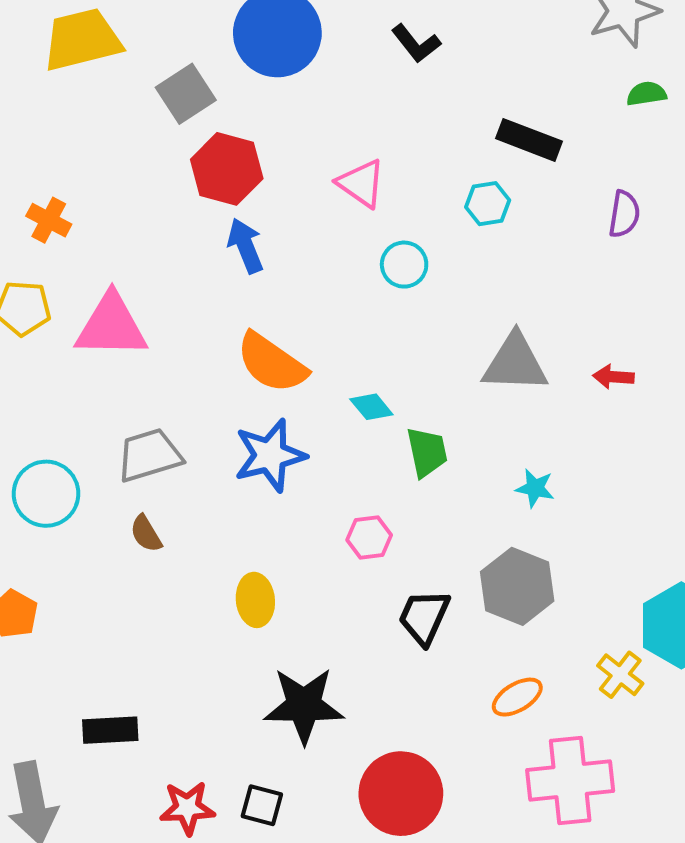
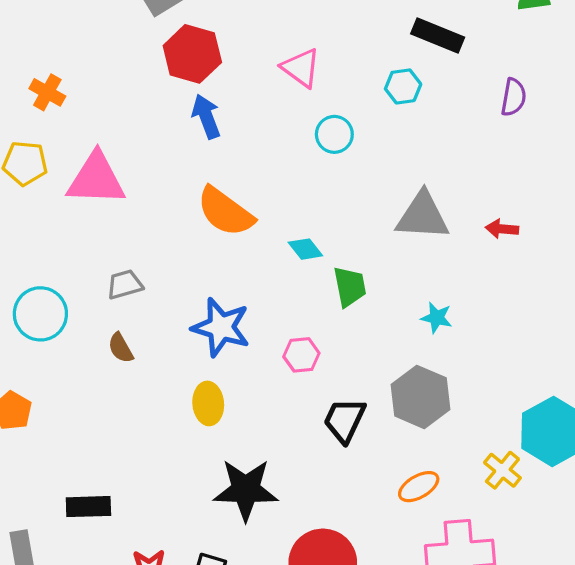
gray trapezoid: (149, 455) -> (125, 284), size x0.7
blue star: (270, 455) -> (221, 327), moved, turned 30

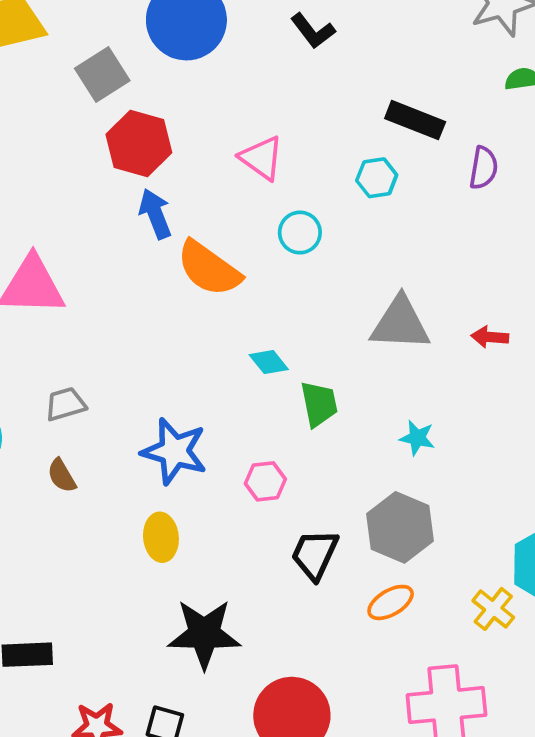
purple semicircle: (514, 97) -> (484, 168), moved
orange semicircle: (225, 212) -> (209, 269), moved
orange ellipse: (419, 487) -> (391, 602), moved

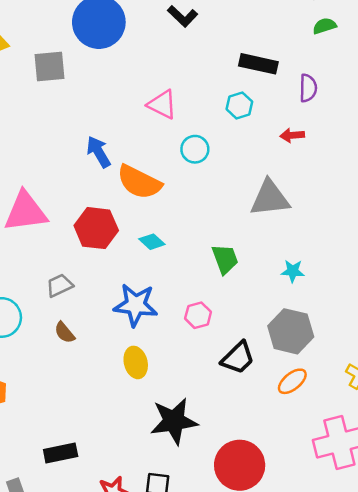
gray square: (102, 75) -> (50, 66), turned 36
red hexagon: (139, 144) -> (96, 228), moved
red arrow: (490, 337) -> (292, 135), moved
cyan diamond: (269, 362) -> (152, 242), moved
black trapezoid: (315, 554) -> (238, 358), turned -150

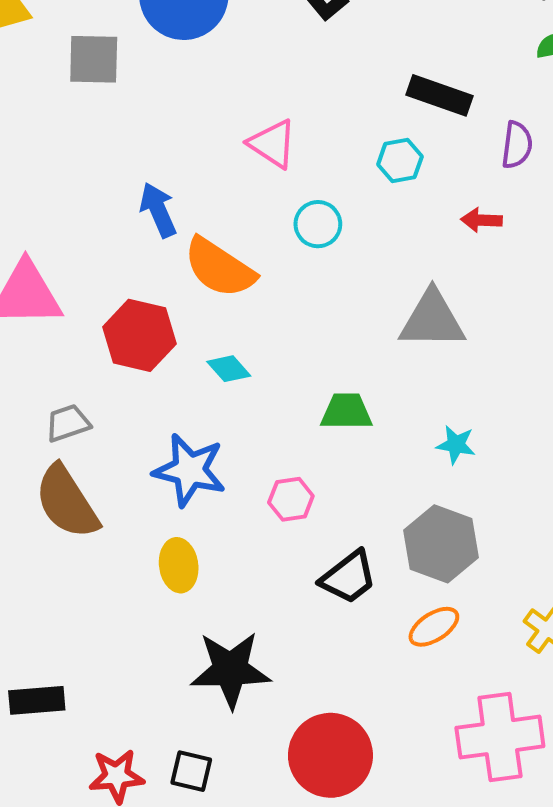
green trapezoid: (225, 259) -> (346, 412), turned -76
brown semicircle: (65, 333) -> (67, 502), size x2.0

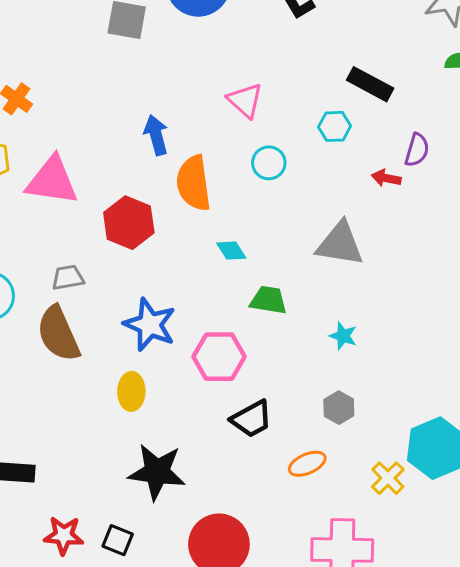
purple semicircle: (517, 145) -> (417, 150), moved
orange semicircle: (219, 268) -> (194, 183), turned 40
cyan diamond: (229, 369) -> (231, 251), moved
pink hexagon: (291, 499) -> (219, 357), size x1.6
gray hexagon: (441, 544) -> (339, 408), moved, size x0.6

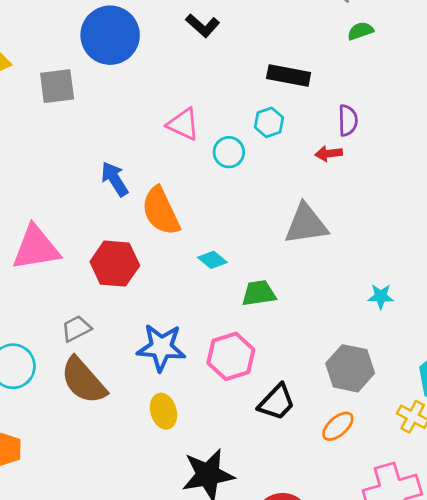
cyan circle: (269, 163) -> (229, 152), moved
cyan star: (343, 336) -> (381, 296), moved
gray hexagon: (339, 408) -> (350, 368), size x1.6

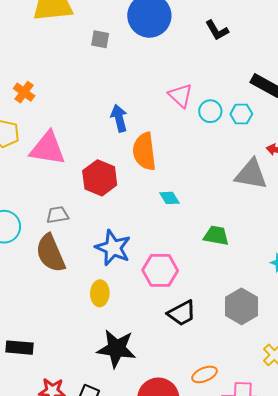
gray square: (57, 86) -> (100, 39), size x0.7
cyan circle: (229, 152) -> (210, 111), moved
gray triangle: (306, 224) -> (251, 174), moved
green trapezoid: (259, 293) -> (216, 236), moved
orange ellipse: (338, 426) -> (205, 374), moved

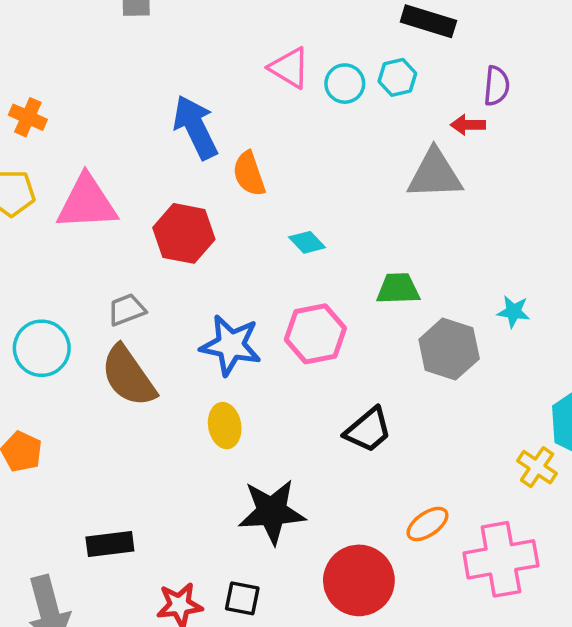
blue arrow: (119, 118) -> (195, 127), size x1.4
orange semicircle: (144, 151) -> (249, 174), size x0.7
pink hexagon: (160, 270) -> (315, 334), moved
gray hexagon: (242, 306) -> (449, 349), moved

